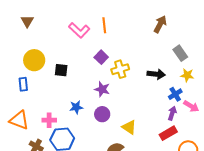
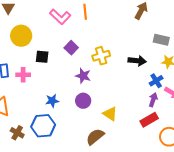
gray rectangle: (180, 53) -> (161, 40), turned -42
purple square: (101, 57) -> (71, 48), moved
yellow circle: (34, 60) -> (21, 36), moved
blue star: (76, 107) -> (52, 101), moved
pink cross: (49, 120) -> (23, 75), moved

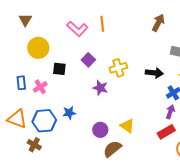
pink cross: (23, 75) -> (40, 87), turned -32
purple circle: (83, 101) -> (100, 130), moved
blue hexagon: (43, 126) -> (44, 121), moved

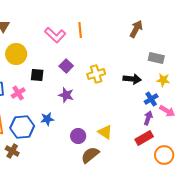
purple star: (100, 88) -> (66, 95), moved

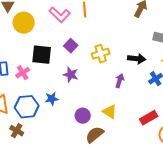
yellow circle: (16, 54) -> (24, 23), moved
black square: (37, 75) -> (42, 55), size x1.5
purple arrow: (148, 118) -> (120, 81), moved

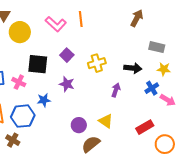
pink cross: (23, 73) -> (19, 82), turned -32
blue star: (52, 99) -> (44, 100), moved

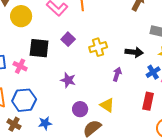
purple star: (67, 84) -> (68, 80), moved
blue star: (44, 100) -> (45, 123), moved
red rectangle: (145, 127) -> (148, 101), moved, turned -48

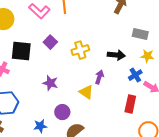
yellow triangle: (107, 105) -> (86, 92), moved
blue star: (45, 123) -> (40, 126), moved

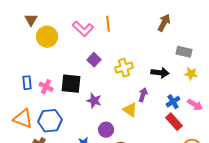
black square: (21, 51) -> (71, 84), moved
blue cross: (135, 75) -> (173, 102), moved
red rectangle: (130, 104) -> (174, 122), turned -54

